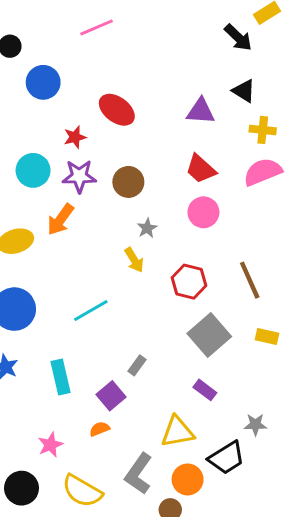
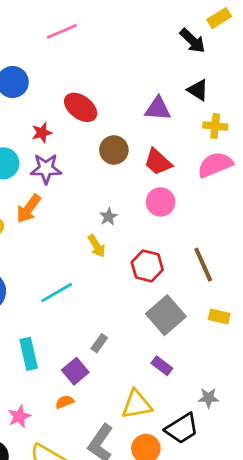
brown circle: (128, 182) -> (114, 150), moved

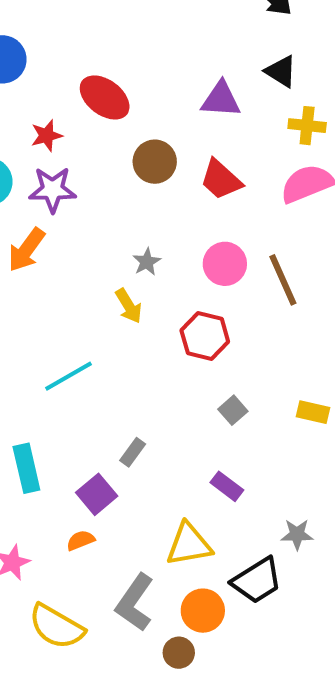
pink circle: (161, 202) -> (225, 264), moved
brown line: (203, 265) -> (283, 280), moved
gray square: (166, 315) -> (233, 410), size x0.5

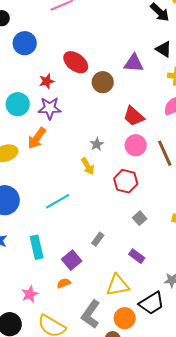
brown circle: (155, 162) -> (103, 82), moved
red trapezoid: (221, 180) -> (134, 116), moved
gray rectangle: (133, 452) -> (98, 239), moved

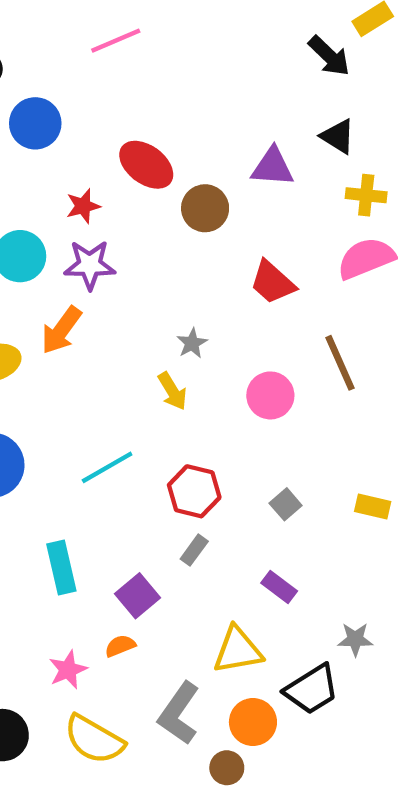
pink circle: (136, 145) -> (270, 395), moved
red hexagon: (126, 181) -> (194, 491), moved
pink star: (30, 294) -> (68, 670), moved

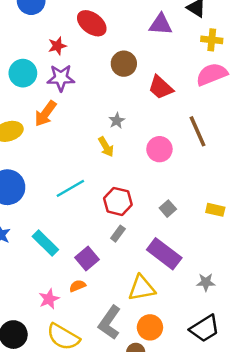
brown circle: (205, 208) -> (124, 64), moved
cyan rectangle: (61, 567) -> (45, 243), turned -32
purple rectangle: (279, 587) -> (164, 254), size x1.8
black trapezoid: (312, 689) -> (205, 329), moved

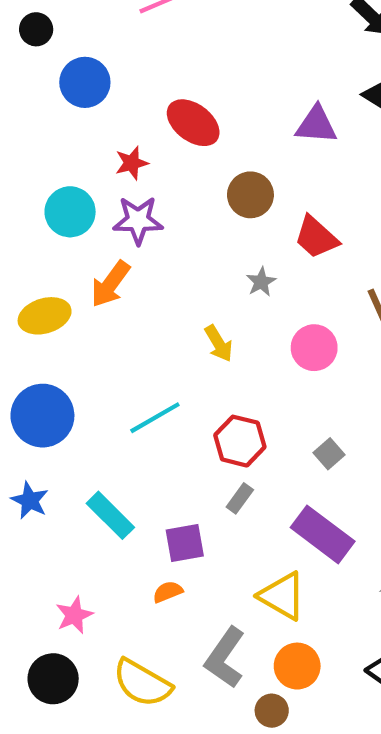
gray star: (117, 121) -> (261, 282), moved
purple square: (87, 258) -> (185, 543), turned 30
yellow triangle: (142, 288) -> (282, 596), turned 40
pink star: (49, 299) -> (74, 615), moved

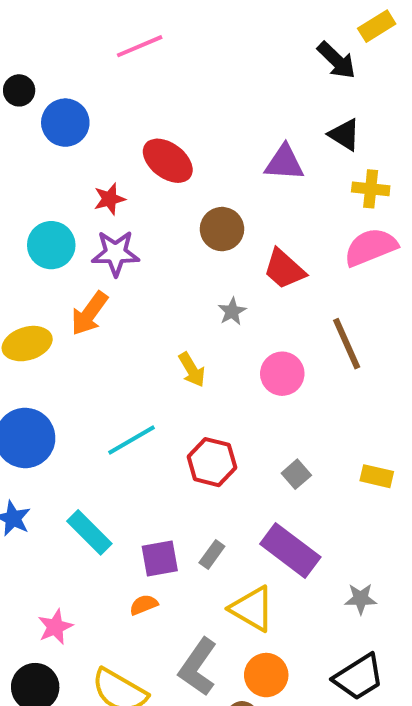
black circle: (36, 29) -> (19, 90), moved
gray rectangle: (240, 498) -> (212, 555), moved

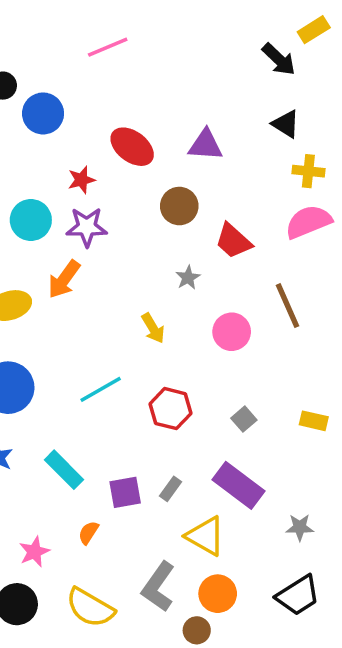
purple triangle: (284, 163) -> (205, 145), moved
orange semicircle: (144, 605) -> (88, 533), moved, turned -35

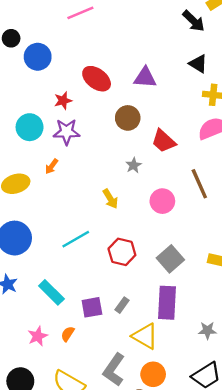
orange arrow: (64, 279) -> (51, 166), size x0.6
gray square: (244, 419) -> (170, 259), size x1.6
purple rectangle: (239, 485) -> (167, 303), turned 56
pink star: (34, 552) -> (38, 336), moved

